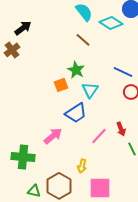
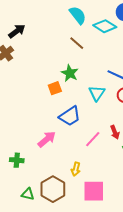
cyan triangle: (90, 90) -> (97, 93), moved
green cross: (23, 157) -> (17, 160), size x0.6

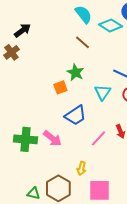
pink arrow: (47, 139) -> (52, 138), turned 78
green cross: (17, 160) -> (25, 139), moved, size x1.6

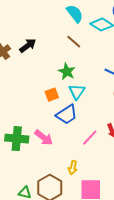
black arrow: (22, 30) -> (28, 46), moved
orange square: (60, 87) -> (52, 95), moved
cyan triangle: (102, 92) -> (77, 92), moved

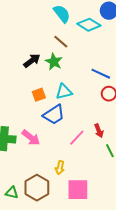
black arrow: (28, 46) -> (32, 61), moved
green star: (67, 72) -> (54, 62), moved
cyan triangle: (77, 92) -> (64, 92), turned 42

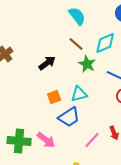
cyan diamond: (89, 25) -> (105, 43), moved, turned -55
green star: (54, 62) -> (87, 64), moved

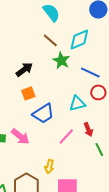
black arrow: (47, 63) -> (24, 69), moved
cyan triangle: (79, 94) -> (77, 103), moved

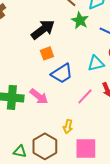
black arrow: (24, 69) -> (43, 29), size x1.4

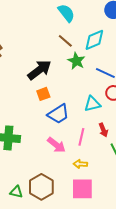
pink arrow: (39, 96) -> (56, 145), moved
pink line: (85, 96) -> (81, 137), turned -30
yellow arrow: (68, 126) -> (80, 164), moved, turned 80

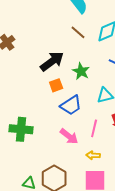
green star: (76, 61) -> (81, 71), moved

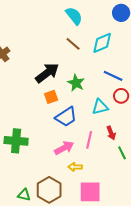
pink arrow: (69, 136) -> (64, 148), turned -66
yellow arrow: (93, 155) -> (75, 167), moved

